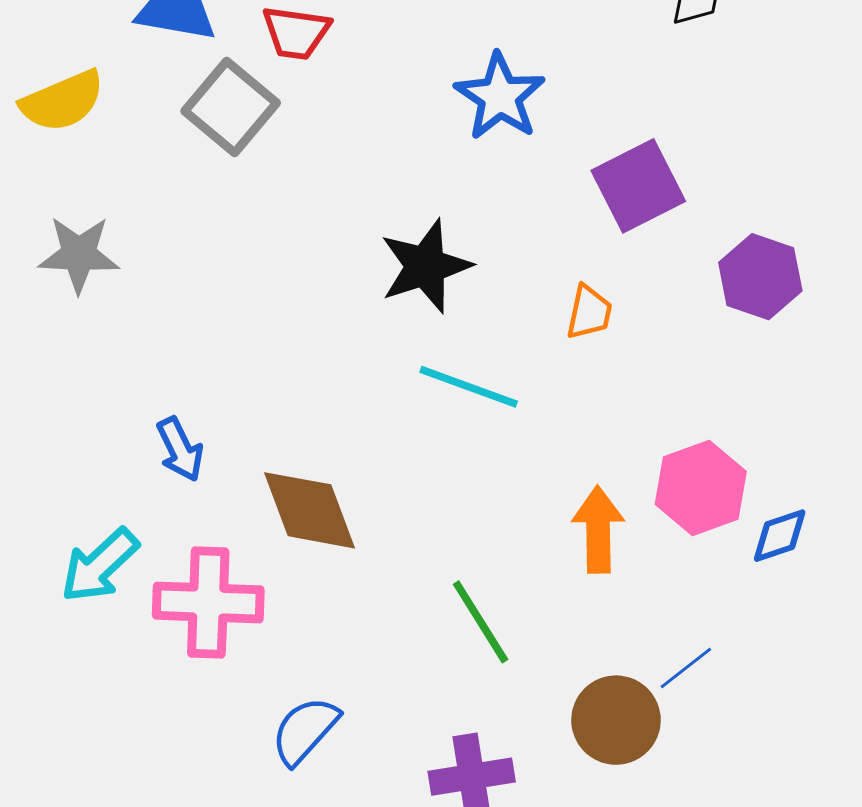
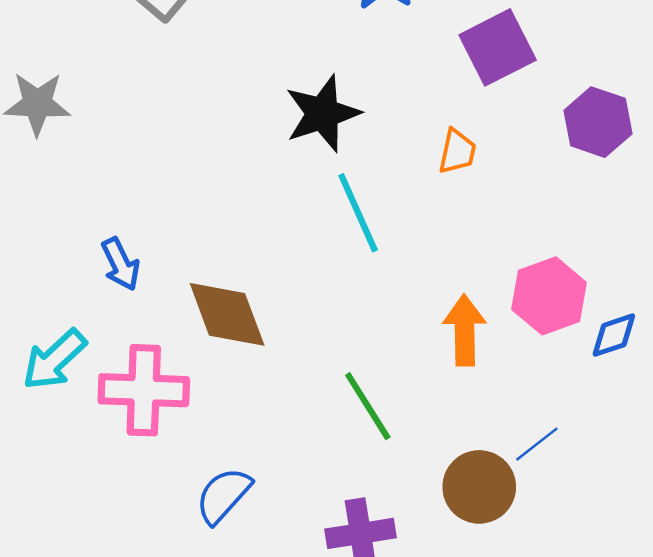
cyan line: (469, 387) -> (358, 213), turned 46

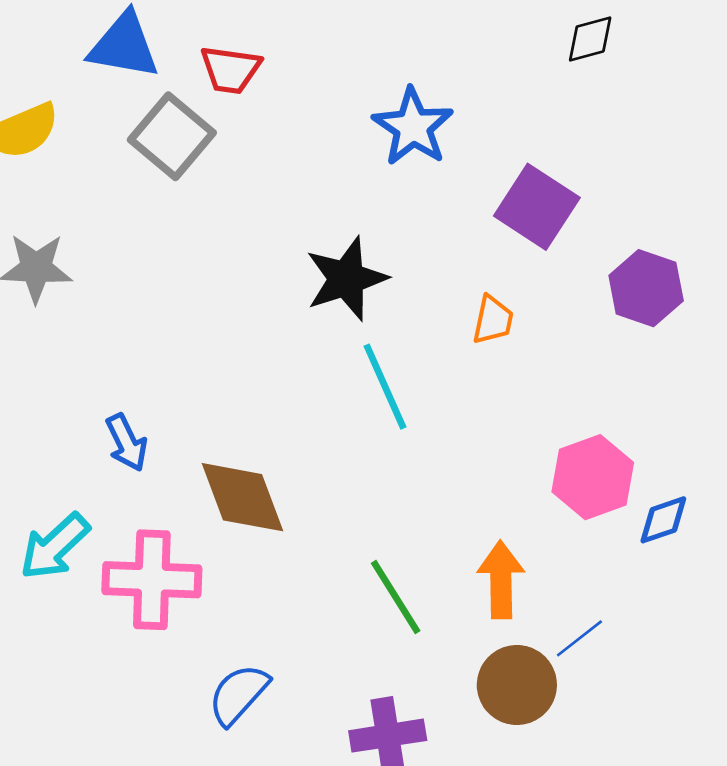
purple square: (498, 47) -> (537, 207), turned -30
orange arrow: (465, 330) -> (501, 580), moved

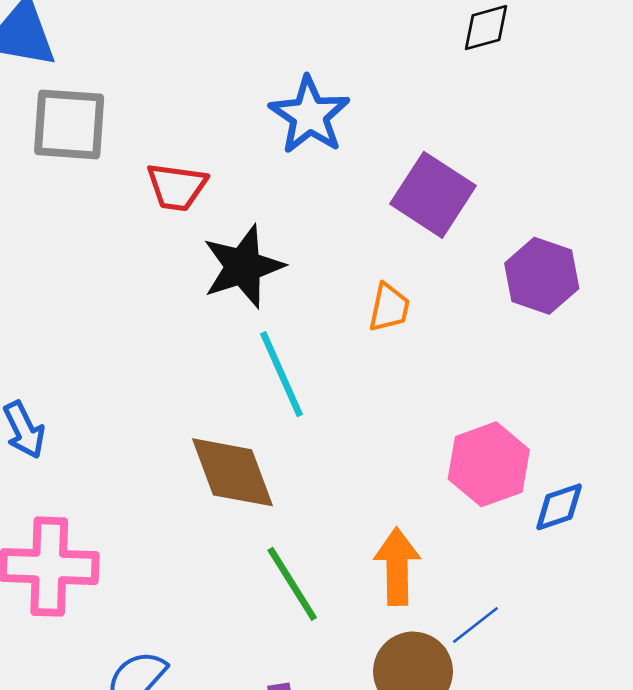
red trapezoid: (230, 70) -> (177, 187), moved
gray square: (172, 136) -> (69, 124), turned -36
brown diamond: (242, 497) -> (232, 472), moved

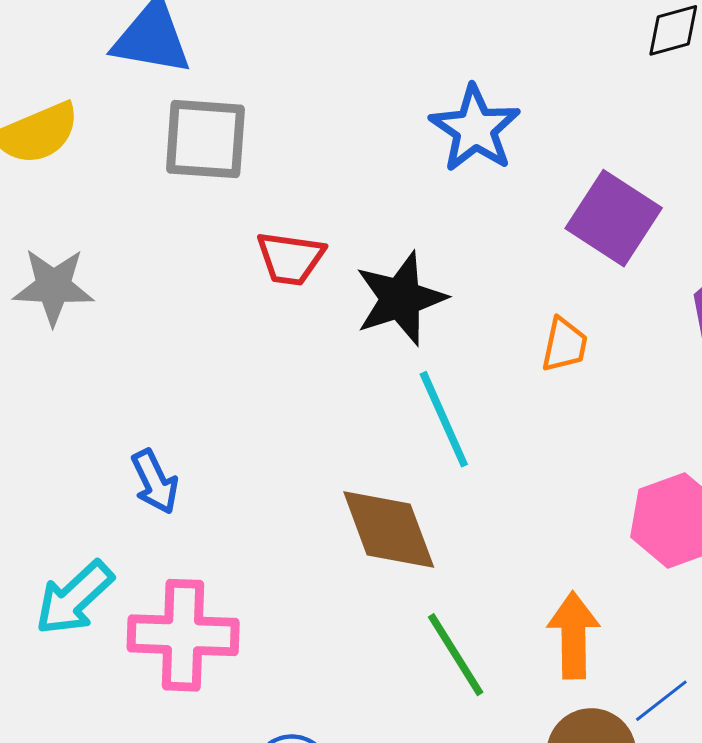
red trapezoid: (177, 187) -> (290, 258), moved

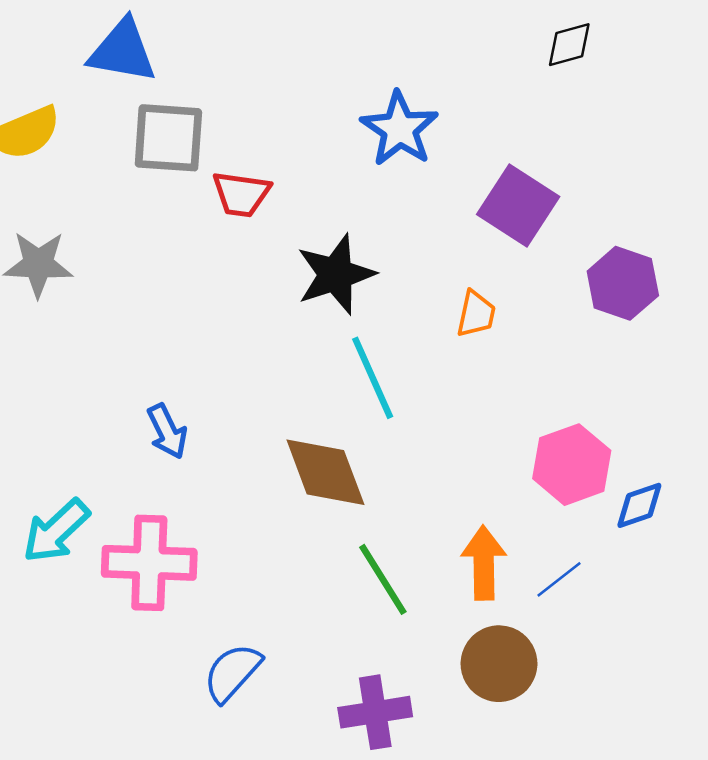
red trapezoid: (290, 258) -> (241, 194), moved
blue arrow: (155, 482) -> (167, 431), moved
blue line: (661, 701) -> (559, 579), moved

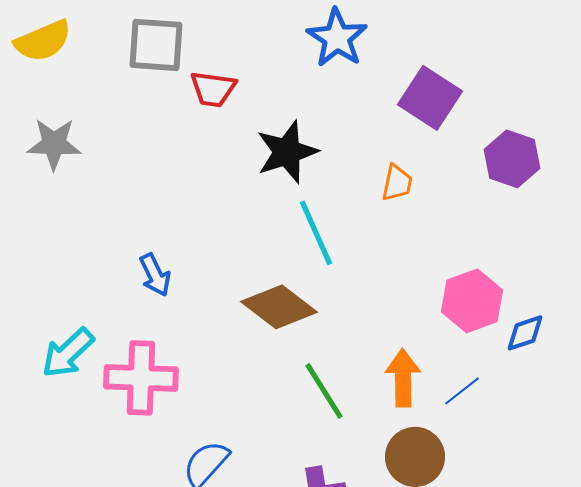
brown diamond: (325, 472) -> (279, 307), turned -32

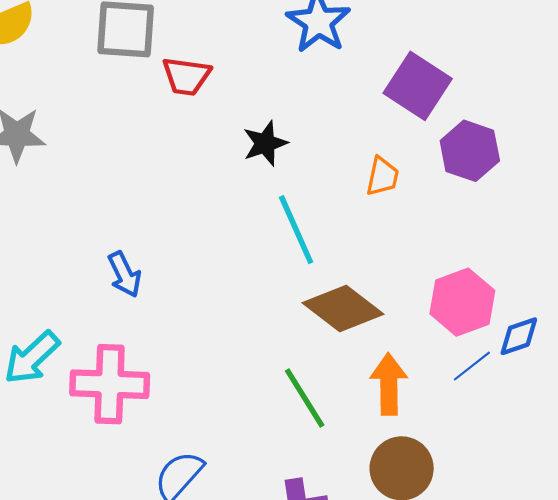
black star: (287, 152) -> (265, 143), size x0.7
purple hexagon: (512, 159) -> (470, 151), moved
brown diamond: (279, 307) -> (343, 309), moved
blue line: (462, 391) -> (472, 366), moved

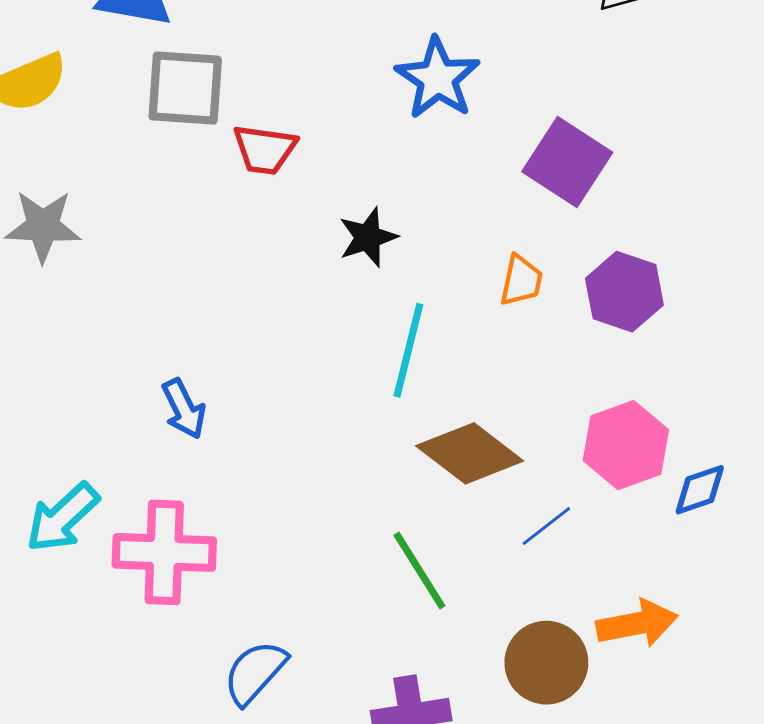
purple hexagon: (470, 151) -> (624, 292), moved
cyan line: (296, 230) -> (408, 350), turned 38
blue line: (472, 366) -> (546, 526), moved
orange arrow: (389, 384) -> (637, 624), moved, turned 80

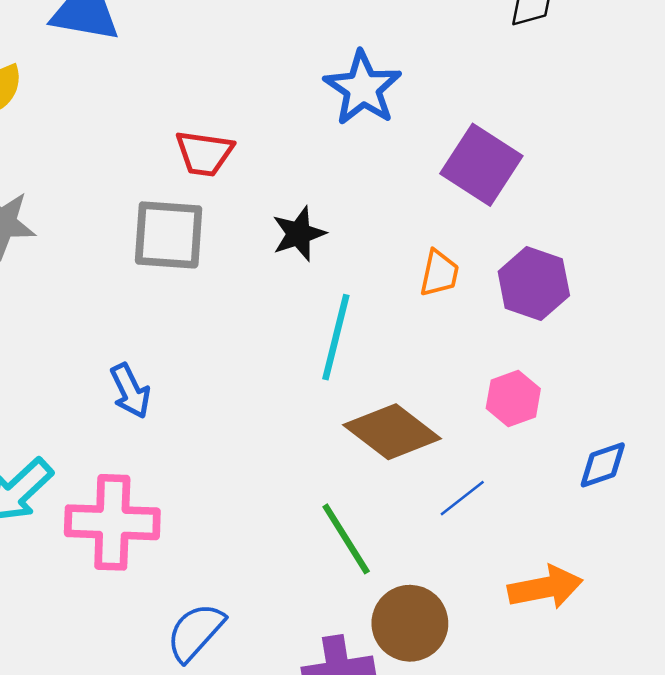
gray square: (185, 88) -> (169, 235), moved
pink hexagon: (626, 445) -> (513, 398), moved, size x0.7
brown circle: (546, 663) -> (410, 623), moved

